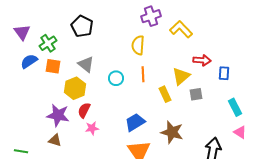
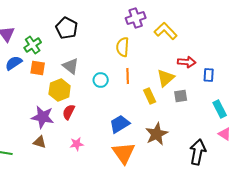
pink star: (92, 128) -> (77, 144), moved
brown star: (172, 132) -> (157, 134), turned 30

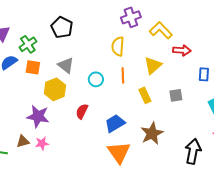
red arrow: (187, 62) -> (182, 50), moved
yellow triangle: (166, 78) -> (153, 65), moved
red semicircle: (69, 112) -> (82, 111), moved
brown triangle: (40, 142) -> (23, 141), moved, turned -32
pink star: (77, 144) -> (42, 143), moved

